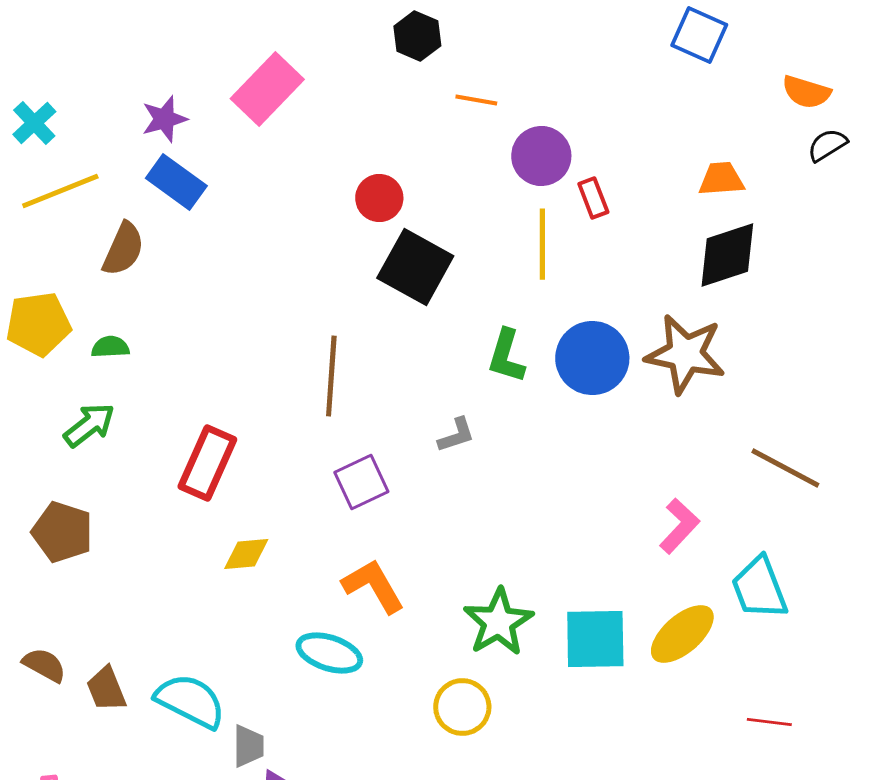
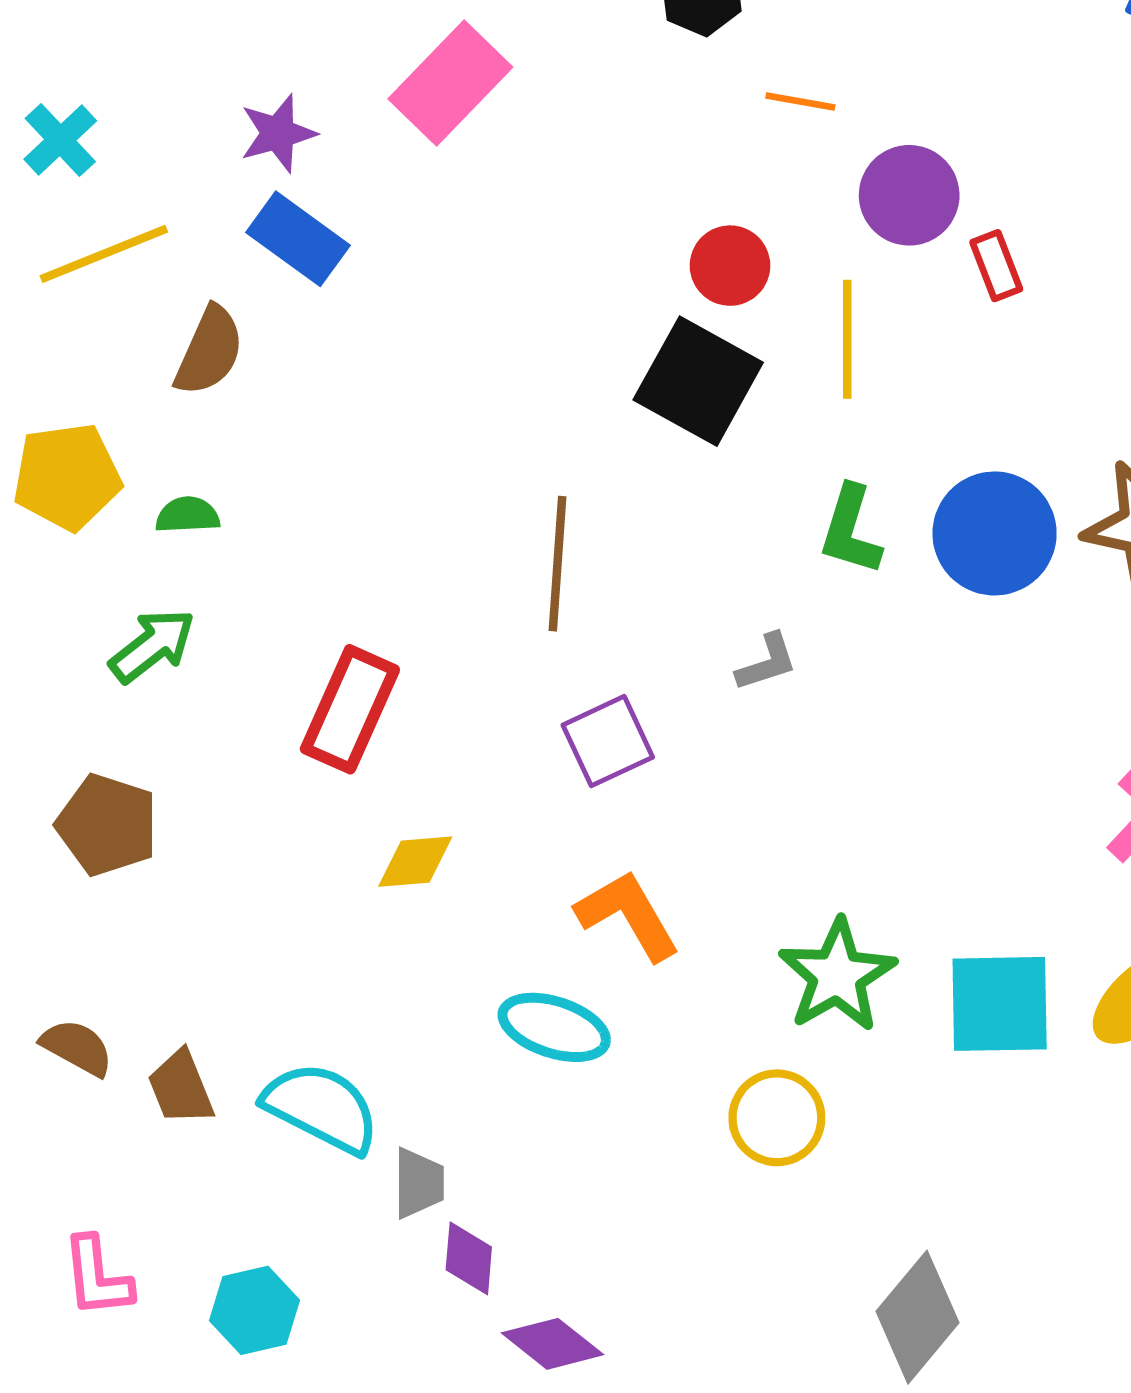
red circle: (379, 198) -> (730, 266), moved
yellow line: (542, 244) -> (847, 339), moved

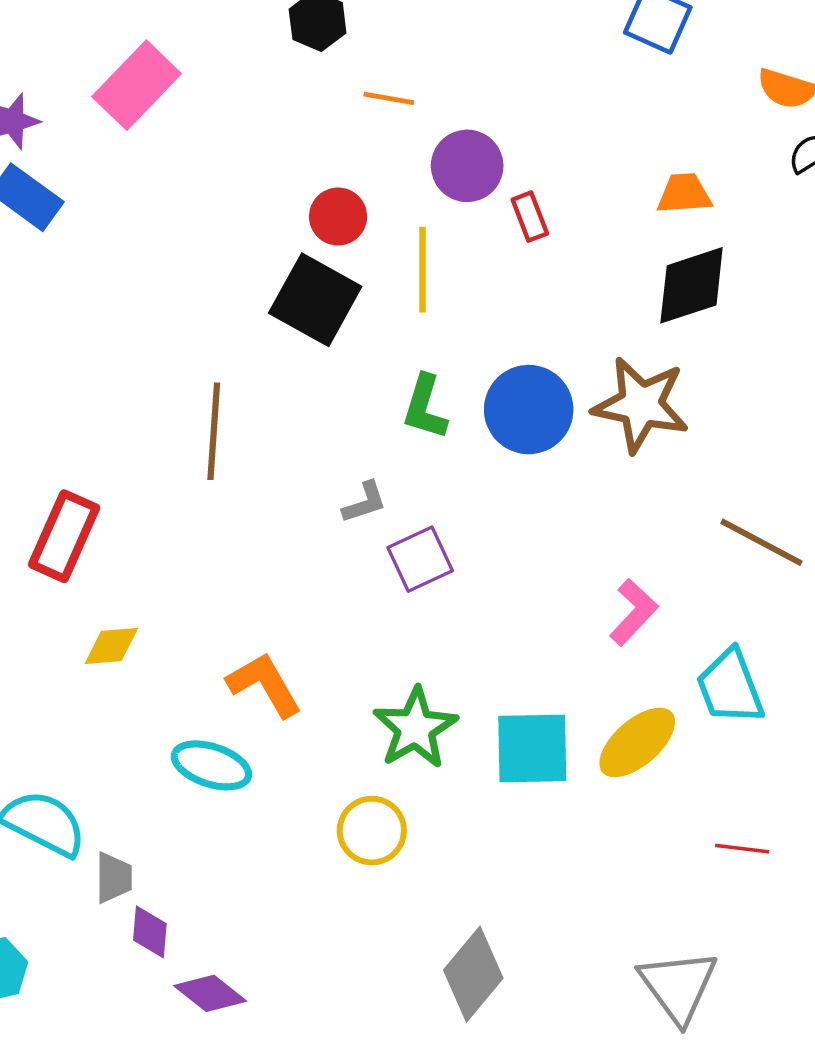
purple square: (608, 741) -> (420, 559), moved

